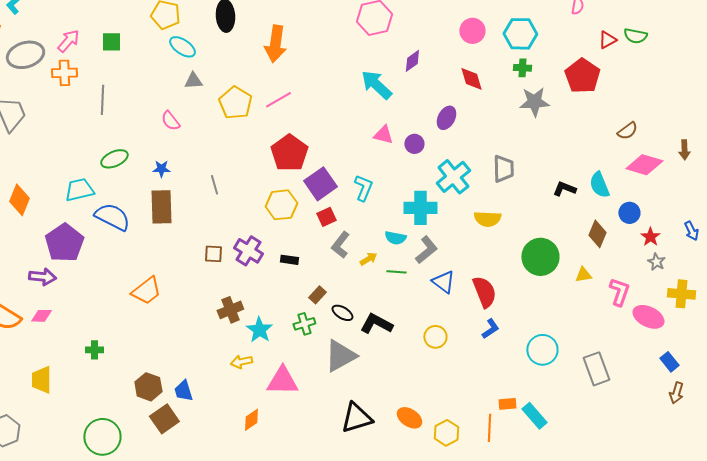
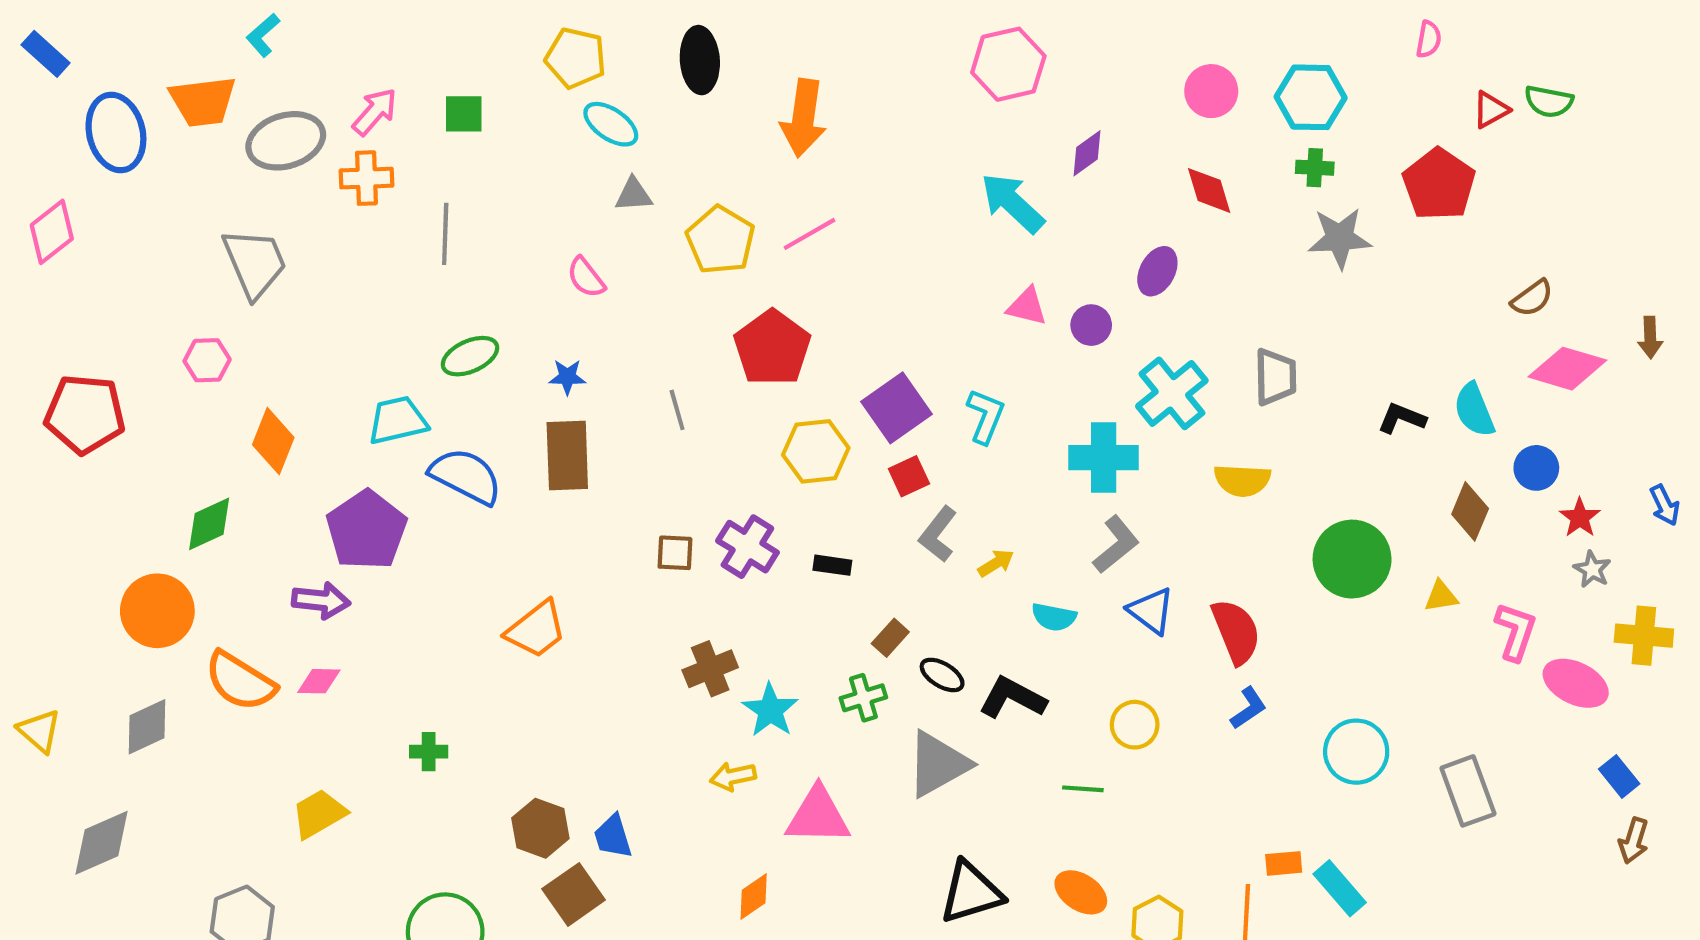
red pentagon: (289, 153) -> (772, 348), moved
cyan semicircle: (395, 238) -> (1054, 617), moved
green line: (396, 272) -> (1083, 789), moved
yellow trapezoid: (41, 380) -> (319, 814), turned 60

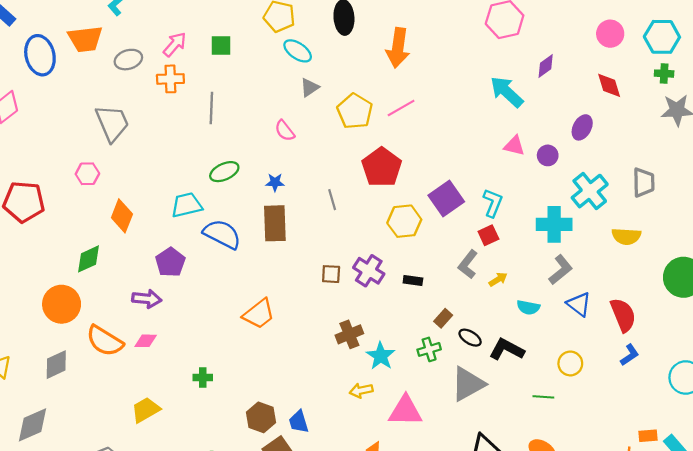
gray ellipse: (286, 141) -> (128, 60), size x0.7
gray triangle: (634, 195) -> (309, 88), turned -30
red square: (909, 476) -> (488, 235), moved
purple pentagon: (366, 530) -> (170, 262), size x0.7

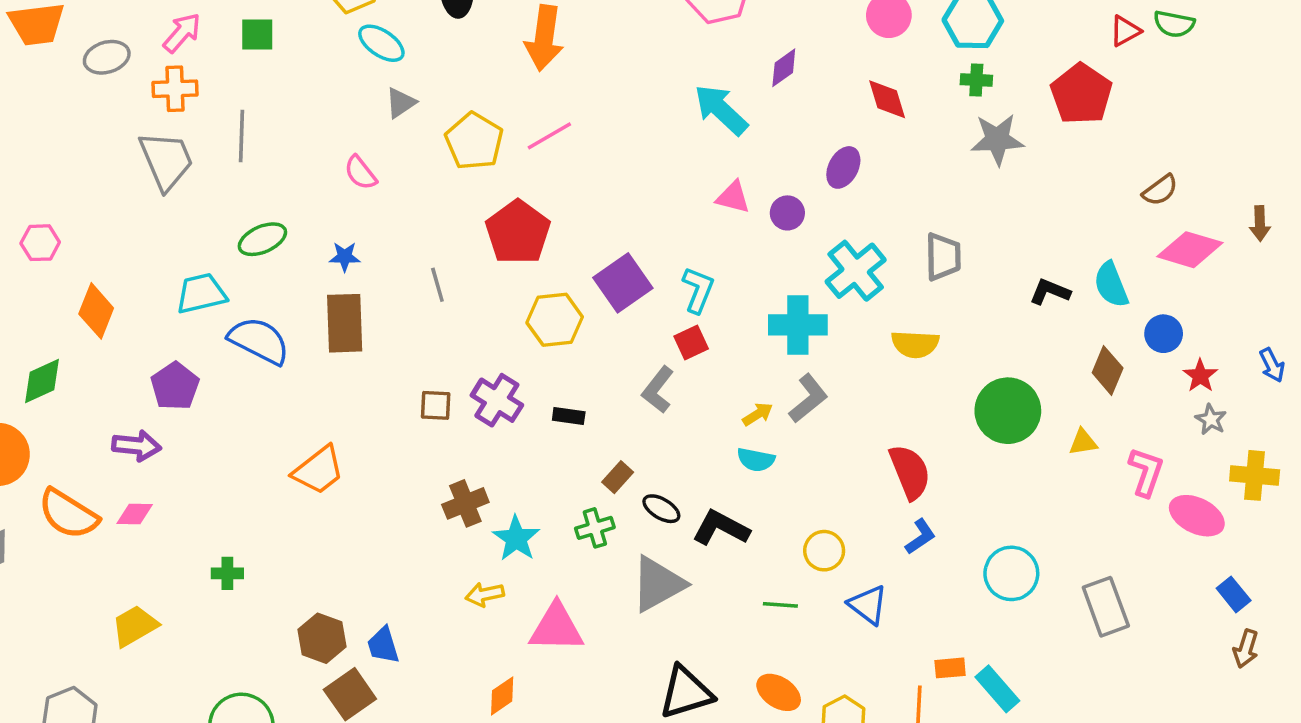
gray trapezoid: (112, 123) -> (166, 160), moved
yellow arrow: (498, 279) -> (758, 414), moved
blue triangle: (579, 304) -> (868, 605), moved

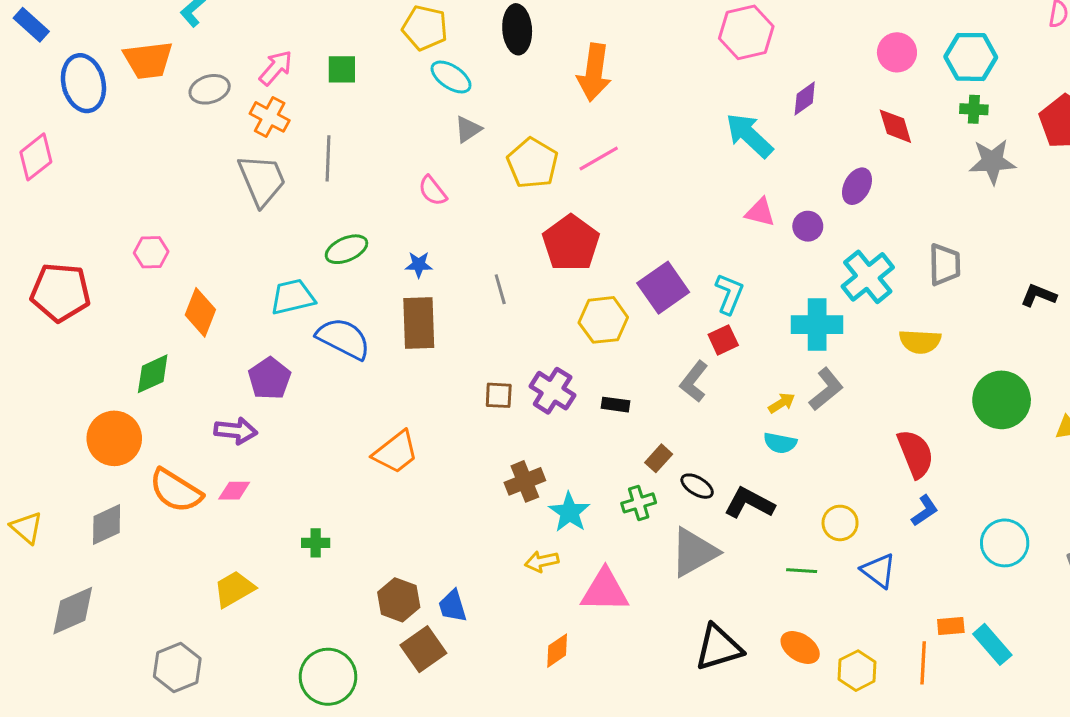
orange cross: (175, 89) -> (270, 117), turned 30

